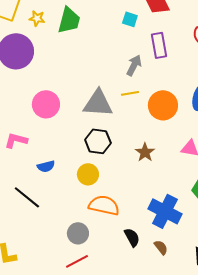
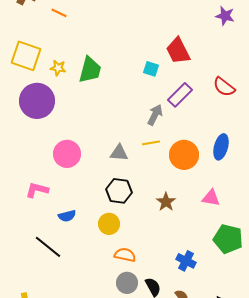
purple rectangle: (159, 45) -> (180, 95), turned 55
gray triangle: (98, 103) -> (119, 153), size x0.6
orange semicircle: (104, 205) -> (125, 255), size x0.7
blue cross: (165, 211) -> (186, 261), size x0.6
gray circle: (78, 233) -> (127, 283), moved

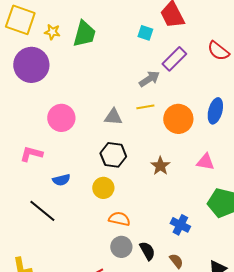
gray arrow: (155, 115) -> (149, 79), turned 30

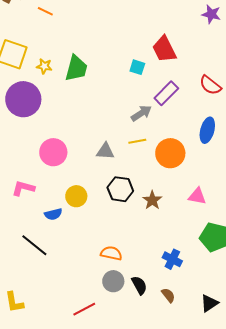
blue ellipse: (215, 111) -> (207, 130), moved
black hexagon: (113, 155) -> (120, 189), moved
yellow circle: (103, 188) -> (76, 196), moved

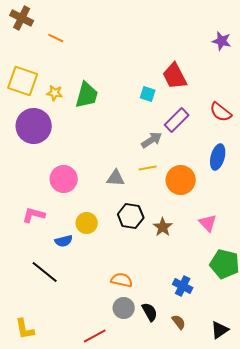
pink triangle: (197, 196) -> (208, 223), turned 36

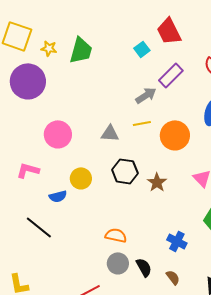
cyan square: (148, 94) -> (142, 49), turned 35

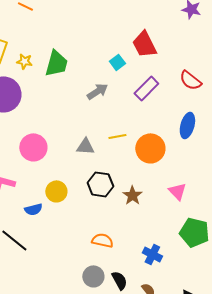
gray arrow: (146, 95) -> (97, 91), moved
orange semicircle: (116, 235) -> (102, 240), moved

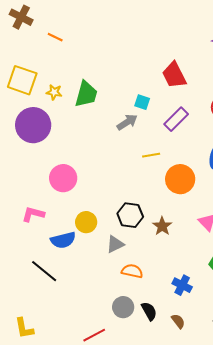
cyan square: (117, 62) -> (142, 102), moved, turned -35
yellow line: (117, 136) -> (151, 155), moved
gray triangle: (85, 146) -> (115, 244), moved, turned -30
blue semicircle: (33, 209) -> (63, 240), size x1.4

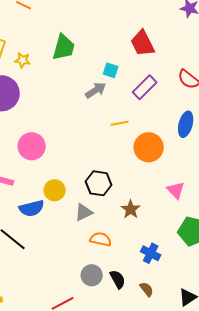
green trapezoid: (86, 94) -> (64, 47), moved
brown star: (162, 226) -> (131, 209), moved

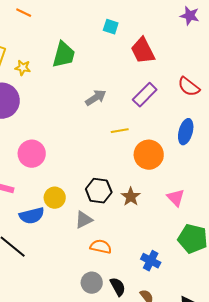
cyan square: (111, 70) -> (111, 27), moved
brown star: (131, 209) -> (131, 197), moved

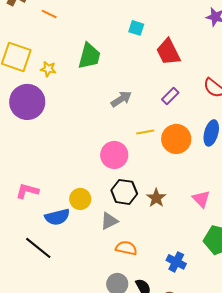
purple rectangle: (145, 95) -> (170, 96), size x0.7
pink circle: (32, 154) -> (114, 155), moved
orange circle: (149, 155) -> (176, 139), moved

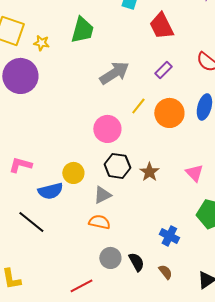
gray arrow: (121, 99) -> (114, 73), size x1.4
yellow line: (145, 132) -> (138, 106), turned -42
orange semicircle: (126, 248) -> (99, 222), moved

